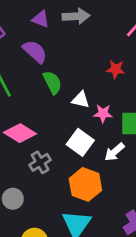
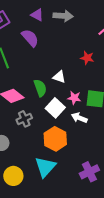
green semicircle: (52, 82) -> (40, 88), moved
pink star: (103, 113) -> (74, 98), moved
white arrow: (115, 152) -> (79, 118), turned 56

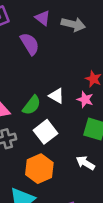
green semicircle: (40, 88) -> (32, 105), turned 48
pink star: (74, 98) -> (85, 99), moved
white arrow: (79, 118) -> (85, 163), moved

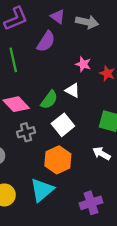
purple semicircle: (30, 44) -> (46, 41), turned 65
pink star: (85, 99) -> (83, 64), moved

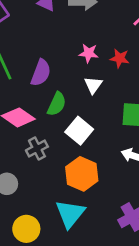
purple semicircle: (46, 41) -> (41, 73), moved
white triangle: (72, 90) -> (93, 85), moved, turned 49

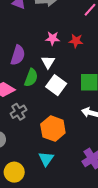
white triangle: (93, 85) -> (48, 62), moved
white square: (79, 131) -> (56, 85), moved
cyan triangle: (70, 214) -> (46, 159), size x0.7

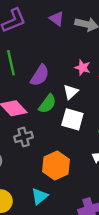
white square: (56, 85) -> (72, 119), turned -36

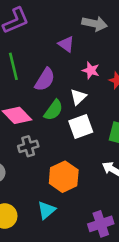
purple triangle: (57, 19) -> (66, 44), moved
white square: (72, 119) -> (81, 127), turned -35

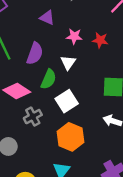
white square: (81, 127) -> (67, 101), moved

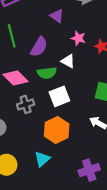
white triangle: (68, 63) -> (68, 61), turned -48
green semicircle: (48, 79) -> (47, 73), turned 48

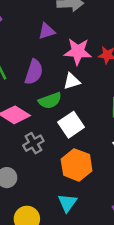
purple triangle: (57, 16) -> (47, 31), turned -40
pink star: (78, 38) -> (78, 52), size x1.5
white triangle: (68, 61) -> (72, 81), turned -32

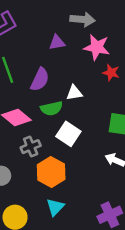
pink star: (78, 52) -> (97, 47), moved
white square: (71, 125) -> (68, 134), turned -30
orange hexagon: (77, 165) -> (51, 172), moved

